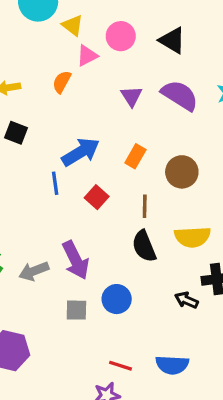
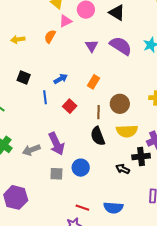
black square: (16, 133) -> (24, 78), moved
blue arrow: (81, 152) -> (61, 79), size x0.6
brown circle: (182, 172) -> (120, 104), moved

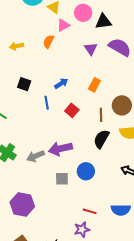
black triangle: (117, 13) -> (103, 21), moved, turned -36
black semicircle: (98, 136) -> (101, 139), turned 54
purple arrow: (56, 144) -> (60, 149), turned 105

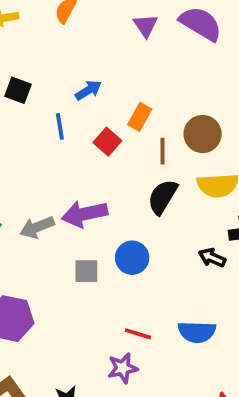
orange rectangle: (94, 85) -> (140, 117), moved

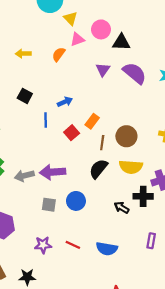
purple star: (123, 368) -> (43, 245), moved

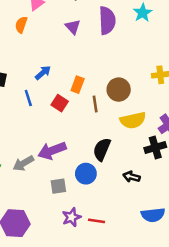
purple semicircle: (135, 73) -> (107, 20), turned 65
black semicircle: (98, 169) -> (102, 149), moved
black arrow: (122, 208) -> (131, 177), moved
purple star: (43, 245) -> (72, 217), moved
blue semicircle: (107, 249) -> (153, 215), moved

